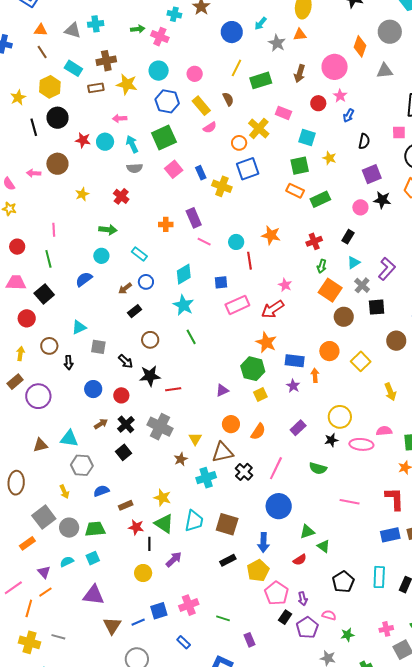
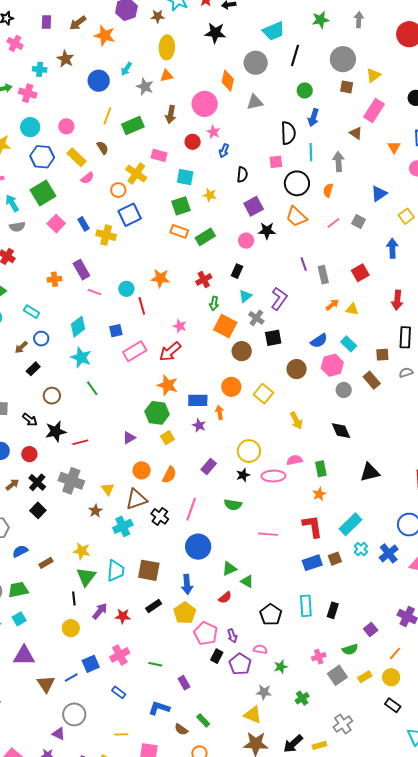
green triangle: (164, 524) -> (86, 577), turned 40
red star: (136, 527) -> (123, 616), moved

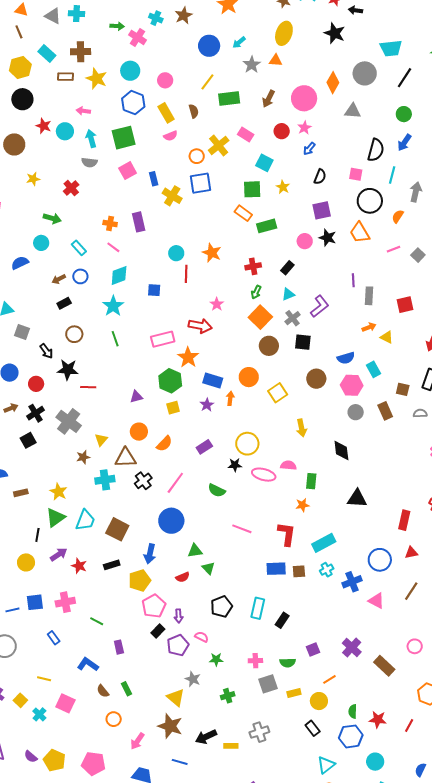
pink line: (95, 292) -> (113, 247), moved
pink rectangle: (135, 351) -> (163, 339), moved
red arrow: (170, 352) -> (200, 326), turned -145

